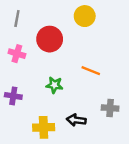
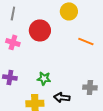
orange line: (91, 71) -> (86, 41), moved
green star: (54, 85) -> (44, 78), moved

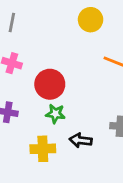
red circle: (40, 30) -> (50, 84), moved

